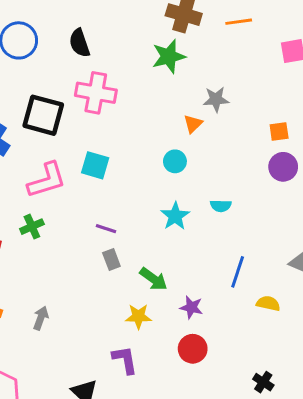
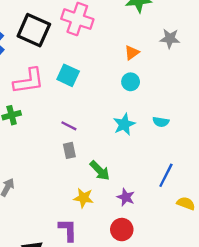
orange triangle: (193, 124) -> (132, 53), moved

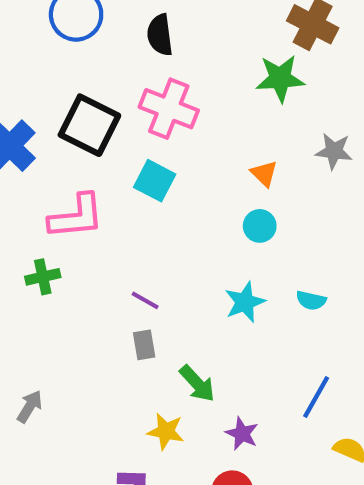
orange triangle: (132, 53) -> (264, 174), turned -42
cyan square: (68, 75) -> (155, 181), moved

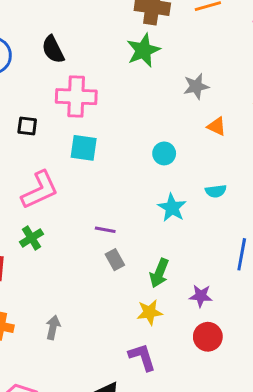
black square: (89, 125) -> (27, 126), size x0.5
orange triangle: (264, 174) -> (217, 126), moved
green arrow: (197, 383) -> (159, 273), turned 84

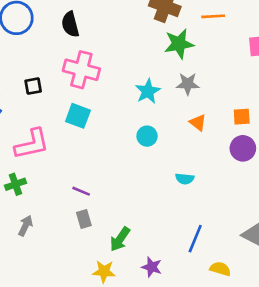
green star: (143, 50) -> (179, 44), moved
black square: (27, 126) -> (33, 86), turned -30
cyan star: (172, 208) -> (148, 91), moved
gray arrow: (53, 327) -> (25, 226), moved

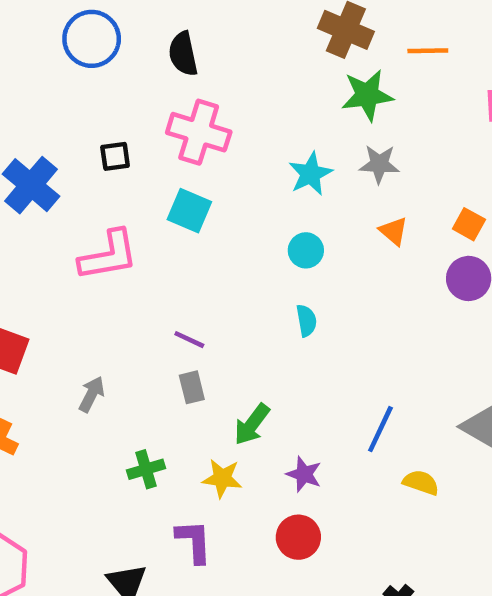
orange square: (242, 117) -> (469, 224), turned 30
cyan semicircle: (185, 179) -> (306, 321), moved, turned -108
green cross: (15, 184) -> (146, 469), moved

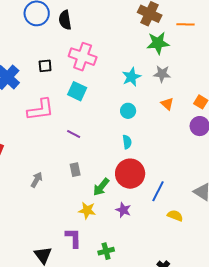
black semicircle: (183, 54) -> (65, 20), moved
purple line: (189, 340) -> (74, 134), moved
gray arrow: (92, 394) -> (37, 180), moved
green cross: (146, 469) -> (106, 251), moved
red circle: (298, 537) -> (130, 174), moved, size x1.5

